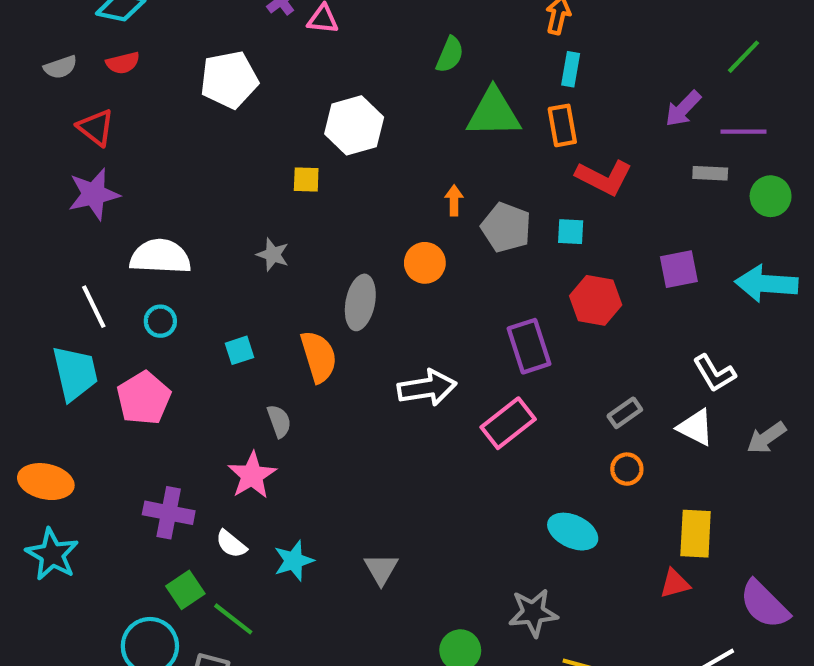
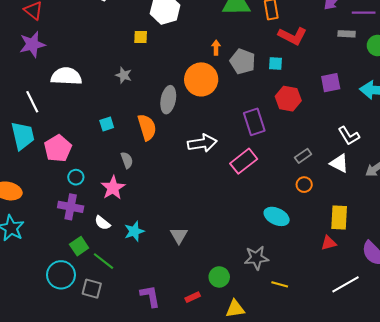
orange circle: (425, 263) -> (201, 79), size x1.6
cyan circle: (160, 321) -> (76, 177), moved

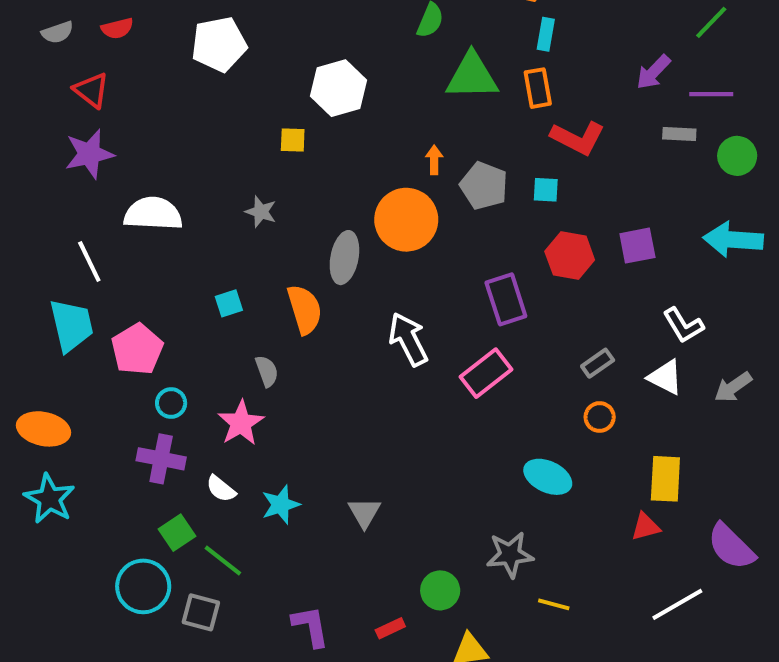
purple square: (331, 83) -> (637, 246), moved
white arrow: (202, 143) -> (408, 339), turned -108

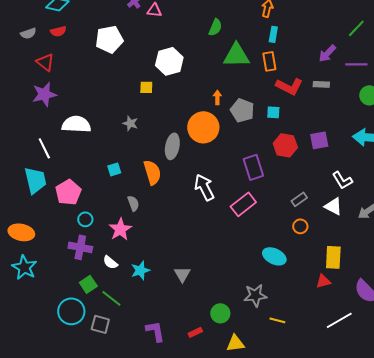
gray rectangle: (679, 134) -> (321, 84), moved

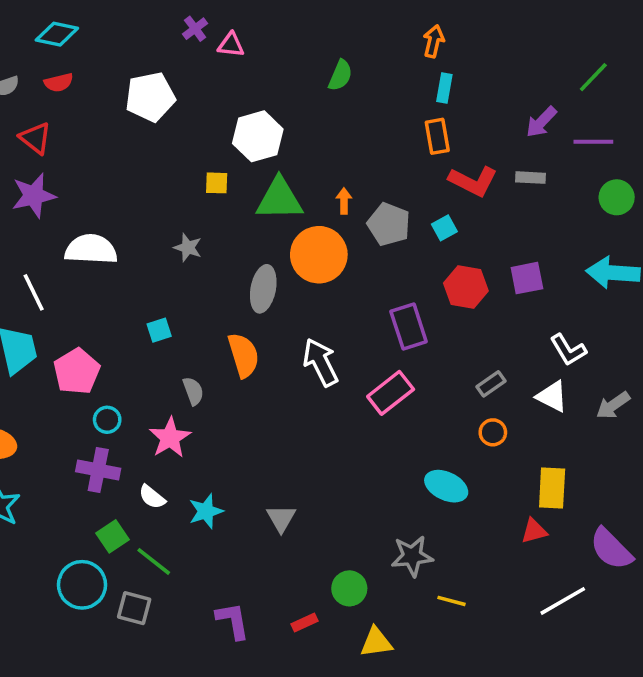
green triangle: (236, 55) -> (279, 199), moved
cyan square: (273, 112) -> (444, 228), turned -32
orange semicircle: (152, 172) -> (243, 355), moved

